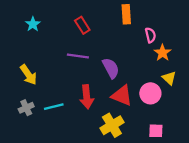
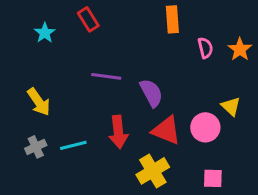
red rectangle: (82, 25) -> (88, 19), moved
orange star: (162, 53) -> (240, 49), moved

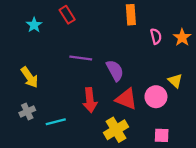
cyan line: (73, 145) -> (56, 122), moved

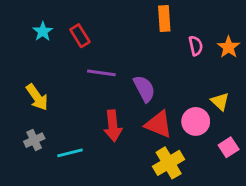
red rectangle: (67, 15) -> (80, 36), moved
yellow cross: (116, 130) -> (169, 163), moved
pink square: (162, 135) -> (229, 147), moved, turned -35

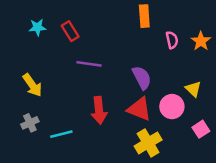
cyan star: (43, 31) -> (37, 27), turned 30
purple semicircle: (144, 89) -> (142, 78), moved

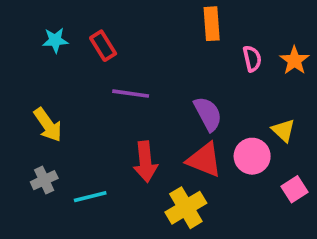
yellow cross: (148, 143) -> (186, 208), moved

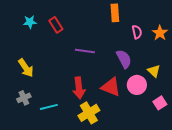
purple line: (131, 94) -> (85, 51), moved
purple semicircle: (208, 114) -> (124, 59), moved
yellow cross: (186, 208) -> (89, 113), moved

